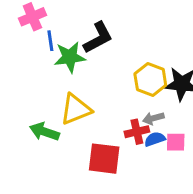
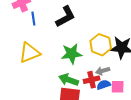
green star: (70, 57) -> (72, 54), moved
yellow triangle: (76, 109) -> (29, 53), moved
green arrow: (44, 132) -> (69, 80), moved

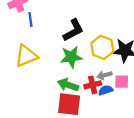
black L-shape: (66, 17) -> (73, 30), moved
pink square: (118, 87) -> (122, 82), moved

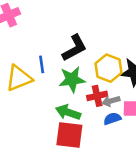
blue line: (30, 19) -> (42, 64), moved
red cross: (93, 85) -> (97, 96), moved

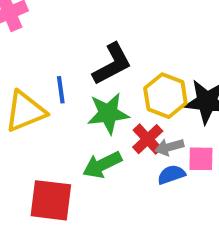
red cross: (97, 96) -> (148, 139), turned -30
green arrow: (68, 112) -> (102, 165), turned -45
red square: (69, 135) -> (51, 200), moved

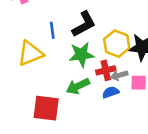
blue line: (61, 90) -> (52, 30), moved
red cross: (148, 139) -> (106, 70), turned 30
blue semicircle: (171, 175) -> (111, 92), moved

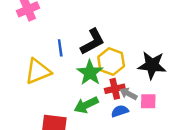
yellow hexagon: (117, 44) -> (111, 62), moved
green star: (81, 55) -> (90, 73), turned -30
gray arrow: (119, 75) -> (128, 94), turned 42

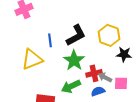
yellow hexagon: (111, 62) -> (109, 35), moved
black star: (152, 65) -> (124, 54), size x0.7

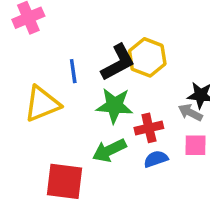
yellow hexagon: (109, 35) -> (147, 57), moved
green star: (74, 60) -> (114, 106), turned -30
gray arrow: (105, 77) -> (190, 112), moved

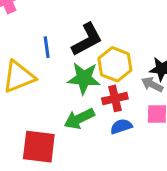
yellow hexagon: (147, 57) -> (115, 64), moved

